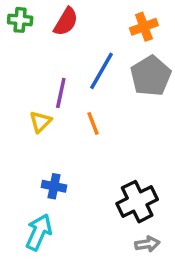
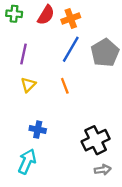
orange cross: (144, 27) -> (71, 18), moved
purple line: (61, 93) -> (24, 54), moved

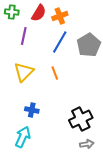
purple line: (24, 54) -> (24, 36), moved
yellow triangle: (28, 85) -> (24, 72), size x1.5

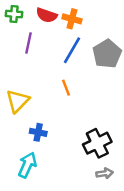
red semicircle: (39, 13) -> (47, 15), turned 78
orange cross: (60, 16) -> (72, 19), turned 35
yellow triangle: (24, 72) -> (18, 101), moved

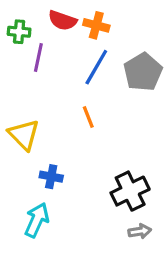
green cross: (14, 14) -> (19, 32), moved
yellow triangle: (18, 101) -> (24, 135), turned -30

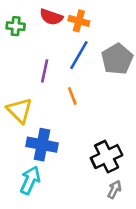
purple line: (38, 57) -> (45, 71), moved
blue cross: (51, 177) -> (42, 145), size x1.6
gray arrow: (140, 231) -> (114, 189), turned -54

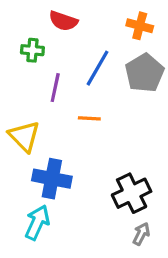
orange cross: (79, 21) -> (140, 26), moved
green cross: (16, 26) -> (32, 50), moved
orange line: (72, 96) -> (89, 118), turned -66

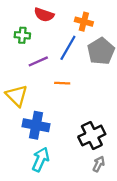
orange cross: (140, 26) -> (84, 22), moved
purple line: (55, 88) -> (38, 61), turned 54
cyan arrow: (37, 222) -> (41, 159), moved

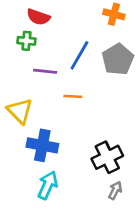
red semicircle: (44, 15) -> (38, 17), moved
orange cross: (84, 22) -> (114, 14), moved
purple line: (38, 61) -> (45, 71), turned 30

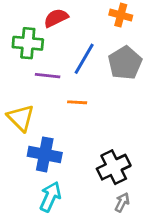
red semicircle: (38, 17) -> (56, 18), moved, turned 135
green cross: (26, 41) -> (28, 43), size x1.5

